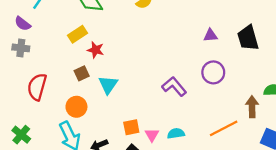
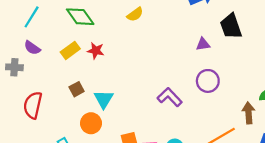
purple semicircle: (23, 24) -> (32, 48), moved
black trapezoid: (248, 38) -> (231, 26), moved
red star: (96, 50) -> (96, 51), moved
orange circle: (76, 107) -> (91, 123), moved

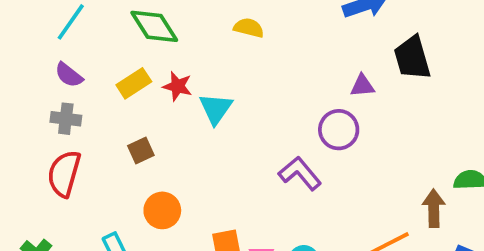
yellow semicircle: (135, 14) -> (249, 28), turned -133
gray cross: (14, 67) -> (66, 119), moved
purple circle: (208, 81) -> (339, 130), moved
cyan triangle: (104, 99) -> (216, 109), moved

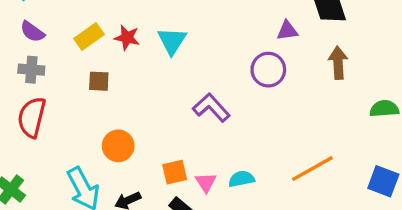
cyan triangle: (216, 109) -> (172, 41), moved
brown square: (141, 150) -> (99, 81), moved, turned 30
purple L-shape: (300, 173) -> (211, 108), moved
brown arrow: (434, 208) -> (338, 63), moved

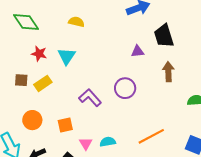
yellow rectangle: (89, 37) -> (43, 83), moved
purple circle: (268, 70) -> (125, 88), moved
orange square: (175, 172) -> (65, 125), moved

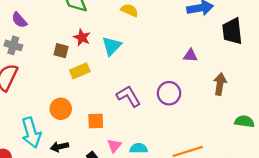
black trapezoid: (164, 36) -> (232, 31), moved
brown square: (21, 80) -> (61, 51), moved

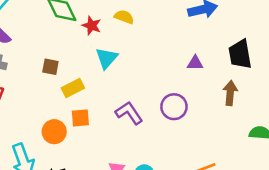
black trapezoid: (232, 31) -> (240, 54), moved
red star: (82, 37) -> (92, 26), moved
orange square: (96, 121) -> (80, 118), moved

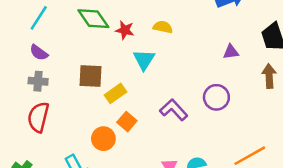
yellow semicircle: (124, 17) -> (163, 27), moved
brown square: (50, 67) -> (91, 76), size x1.5
orange square: (80, 118) -> (127, 122), turned -36

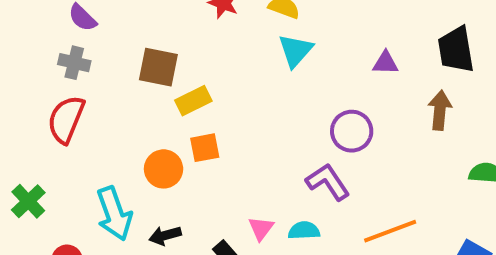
cyan triangle: (144, 60) -> (295, 50), moved
purple L-shape: (174, 110) -> (328, 182), moved
orange square: (127, 122) -> (205, 148), turned 30

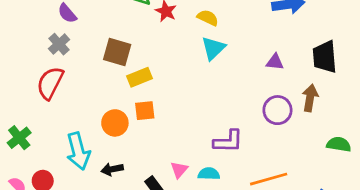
gray cross: (74, 63) -> (59, 44), turned 30
purple circle: (352, 131) -> (277, 110), moved
purple L-shape: (328, 182) -> (228, 141), turned 120

